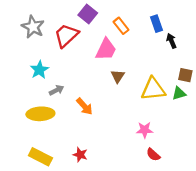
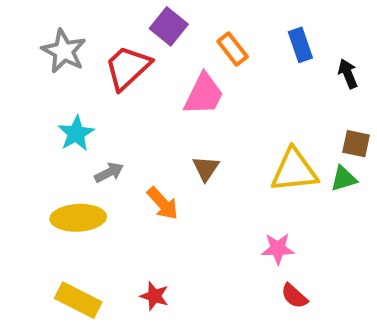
black arrow: (171, 41) -> (348, 74), moved
brown triangle: (118, 76) -> (206, 168), moved

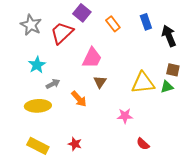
black arrow: (348, 74) -> (169, 36), size x1.5
pink trapezoid: (204, 94) -> (92, 58), moved
pink star: (278, 249) -> (125, 116), moved

